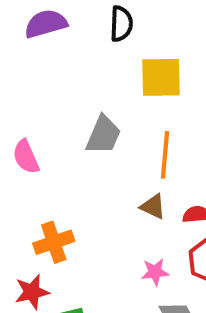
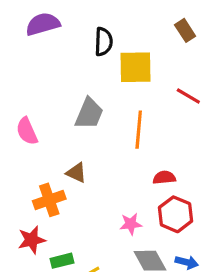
black semicircle: (121, 24) -> (104, 42), moved
brown triangle: (153, 206) -> (76, 173), moved

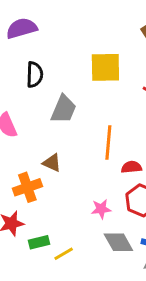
black semicircle: (104, 42) -> (35, 75), moved
orange line: (139, 130) -> (108, 143), moved

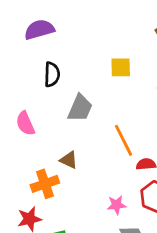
yellow square: (105, 67) -> (121, 67), size x0.7
orange line: (108, 143) -> (124, 140), turned -32

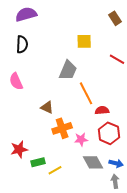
black semicircle: (52, 74) -> (22, 44), moved
gray trapezoid: (80, 108) -> (68, 70), moved
orange cross: (45, 184) -> (62, 128), moved

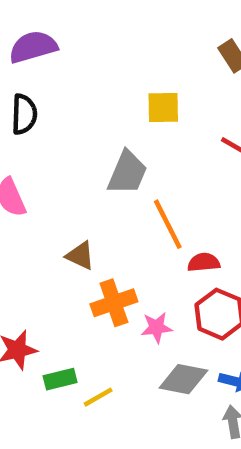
gray diamond: (93, 162) -> (183, 379), turned -50

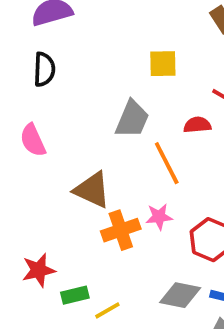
brown triangle: (80, 256) -> (92, 190), size x1.5
red semicircle: (204, 262) -> (197, 125), moved
pink star: (157, 327) -> (159, 217), moved

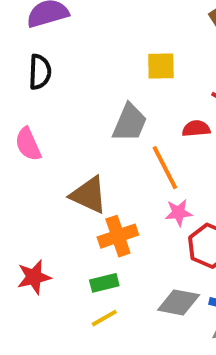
pink star: (159, 217) -> (179, 213), moved
green rectangle: (75, 295) -> (104, 283), moved

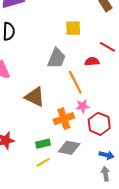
orange cross: (118, 236) -> (64, 119), moved
gray diamond: (179, 302) -> (69, 148), moved

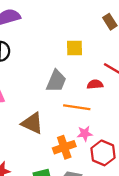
orange line: (75, 82) -> (77, 107), turned -55

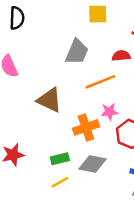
orange line: (77, 107) -> (100, 82), turned -30

